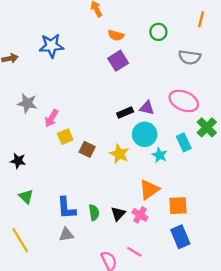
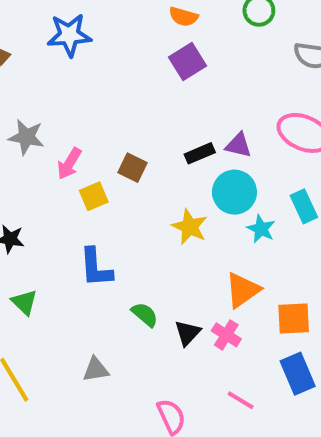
brown square: (87, 149) -> (132, 168), moved
blue L-shape: (66, 208) -> (96, 268), moved
green semicircle: (94, 213) -> (145, 315), moved, turned -42
pink line: (134, 252) -> (241, 400), moved

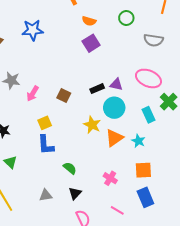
yellow square: (94, 196) -> (45, 123), moved
cyan star: (261, 229) -> (138, 141), moved
orange triangle: (243, 290) -> (114, 138), moved
black triangle: (188, 333) -> (75, 193), moved

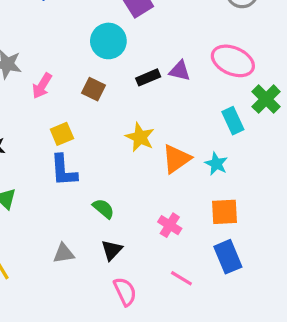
cyan circle: (114, 108) -> (108, 41), moved

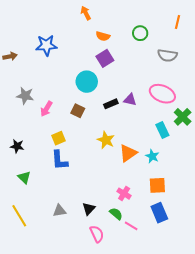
green semicircle: (103, 209) -> (116, 214), moved

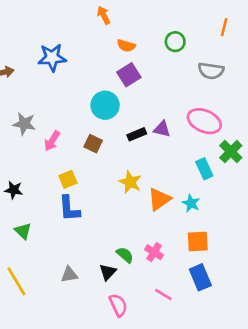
green semicircle: (116, 214) -> (125, 255), moved

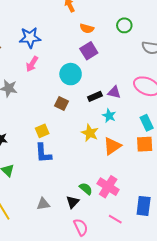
pink arrow: (52, 141) -> (32, 64), moved
cyan star: (191, 203) -> (109, 116), moved
orange square: (198, 242) -> (145, 144), moved
pink cross: (154, 252) -> (108, 187), size x1.5
blue rectangle: (200, 277) -> (144, 206), turned 30

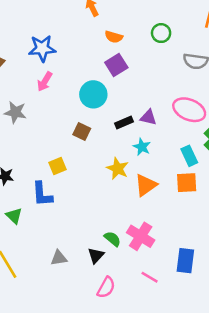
blue L-shape: (43, 153) -> (42, 194), moved
pink semicircle: (81, 227) -> (106, 287), turned 54

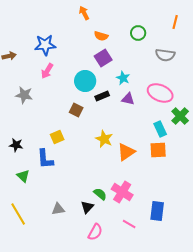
black rectangle: (124, 123) -> (102, 96), moved
cyan star: (142, 147) -> (123, 78), moved

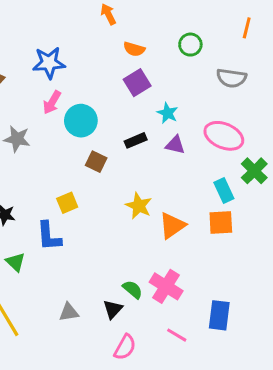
cyan circle: (85, 81) -> (81, 121), moved

